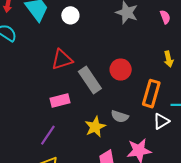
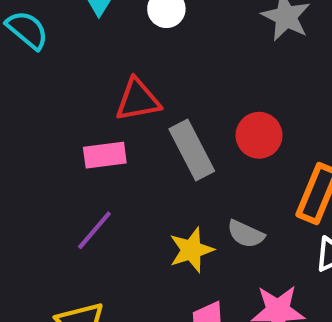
pink rectangle: (60, 100) -> (105, 155), moved
purple line: (48, 135) -> (94, 230), moved

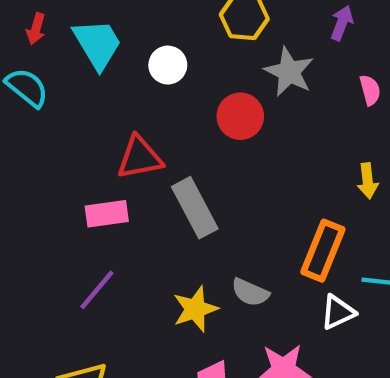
red circle: (259, 135) -> (240, 116), moved

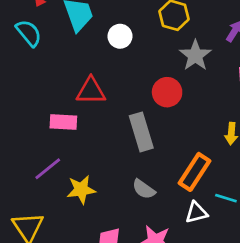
red circle: (240, 116) -> (167, 92), moved
gray rectangle: (195, 208) -> (141, 132), moved
yellow star: (195, 309) -> (81, 190), moved

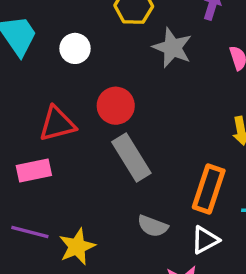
red circle: (167, 92) -> (116, 106), moved
purple line: (48, 169) -> (30, 232), turned 68
white triangle: (196, 212) -> (205, 240), moved

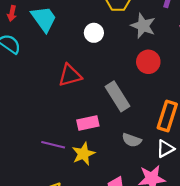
white circle: (75, 48) -> (94, 33), moved
red circle: (116, 106) -> (148, 62), moved
pink rectangle: (34, 171) -> (88, 123), moved

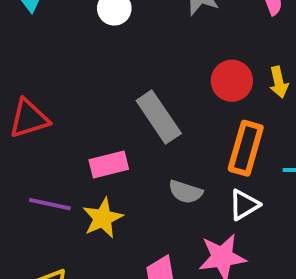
red circle: (148, 62) -> (232, 81), moved
red triangle: (70, 75) -> (29, 118), moved

